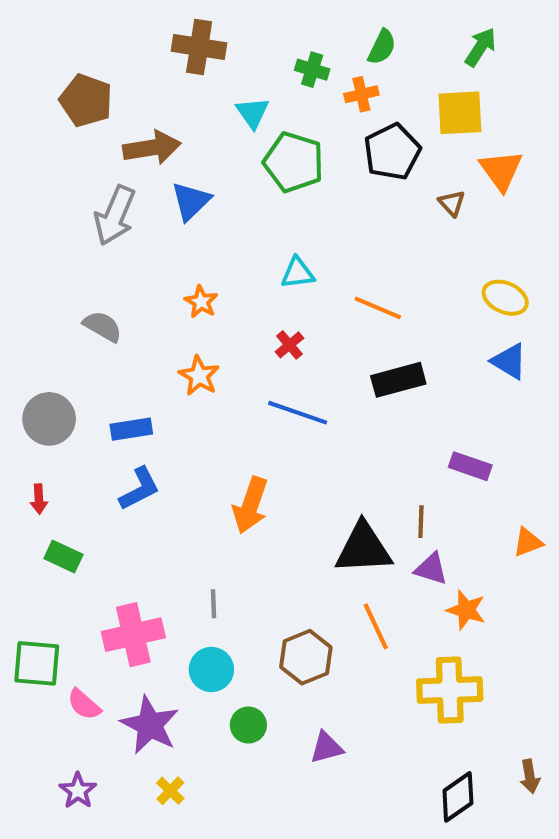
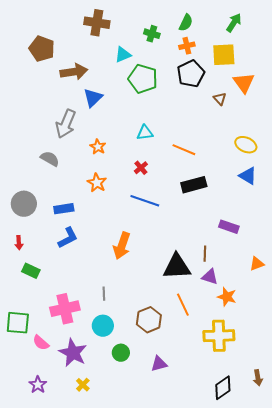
orange cross: (361, 94) -> (187, 46), moved
cyan triangle: (252, 113) -> (123, 55), turned 42
gray arrow: (115, 215) -> (66, 124), moved

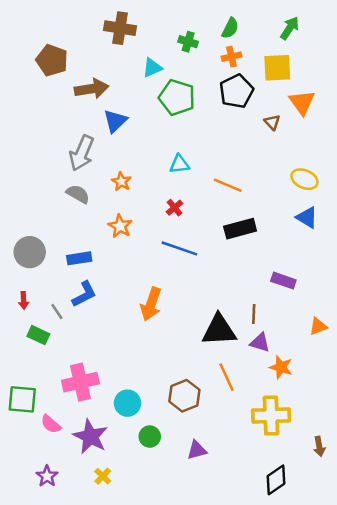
gray semicircle: (50, 159) -> (78, 194), moved
gray line: (104, 294) -> (57, 312), moved, turned -32
brown arrow: (258, 378) -> (319, 446), moved

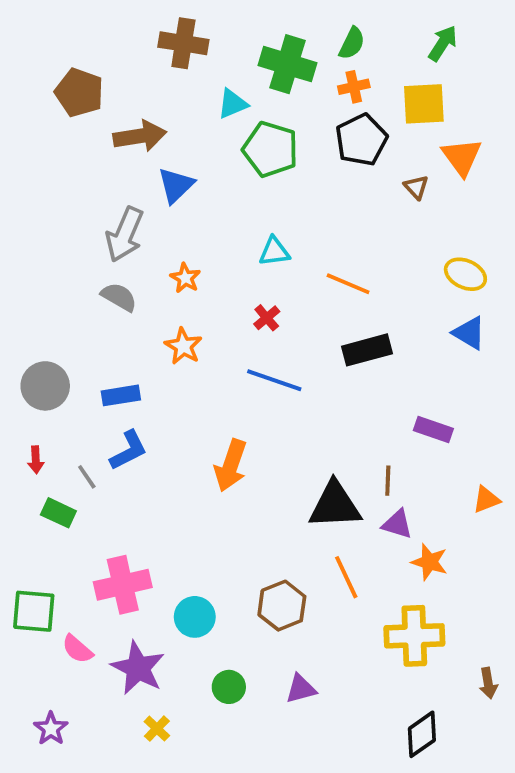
green cross: (188, 42) -> (288, 64), size x1.8
green circle: (150, 437) -> (229, 687), moved
purple star: (47, 476) -> (51, 729), moved

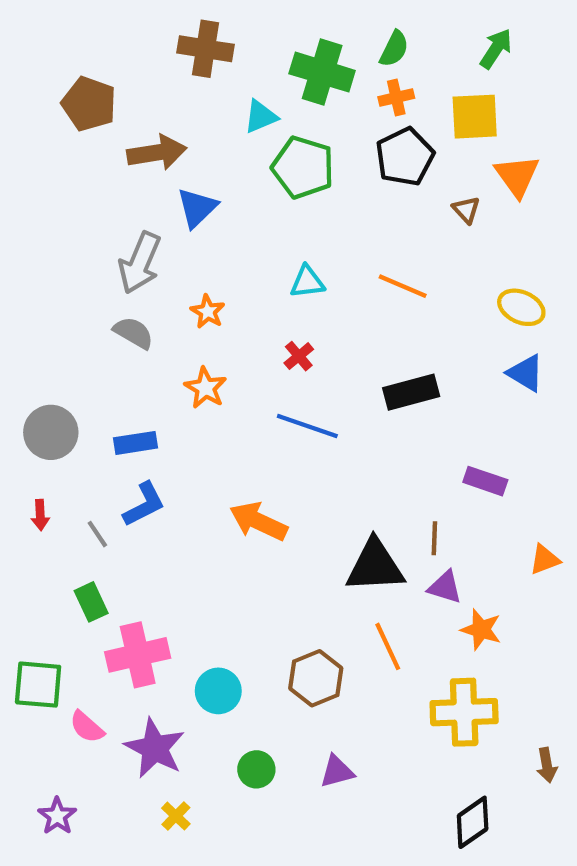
orange line: (348, 284) -> (403, 286), moved
orange arrow: (231, 465) -> (259, 521), turned 96
green rectangle: (58, 513) -> (91, 602), moved, turned 40

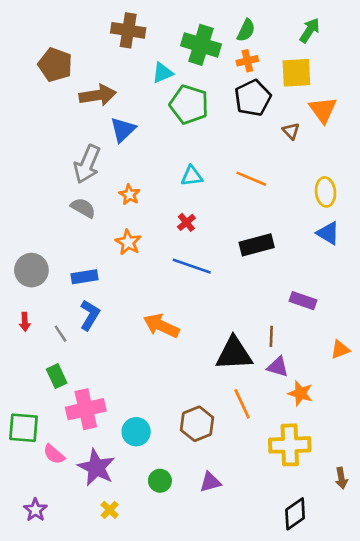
yellow ellipse: (521, 307) -> (326, 192), turned 60
blue L-shape: (144, 504) -> (90, 315), turned -32

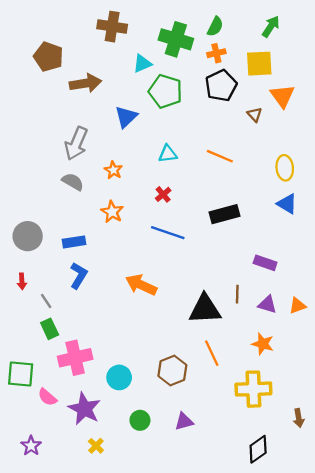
blue triangle: (123, 130) -> (126, 117), moved
gray line: (61, 334) -> (46, 301), moved
purple triangle: (278, 367) -> (267, 304), moved

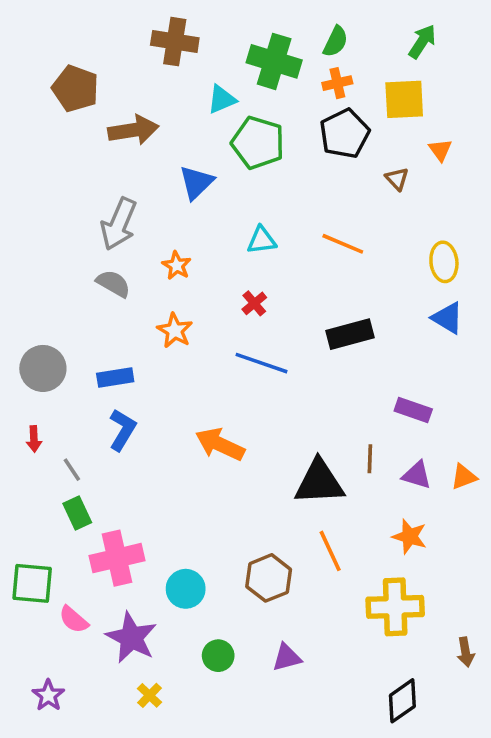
orange triangle: (282, 96) -> (440, 150), size x0.6

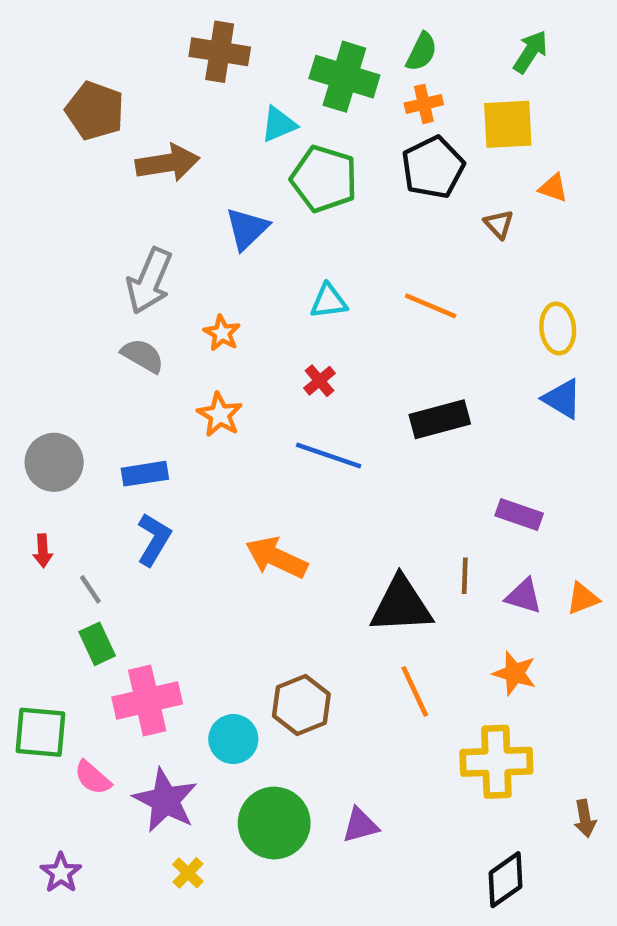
orange triangle: (440, 150) -> (553, 188), turned -35
brown hexagon: (269, 578) -> (301, 705), moved
green circle: (218, 656) -> (274, 823), size x1.8

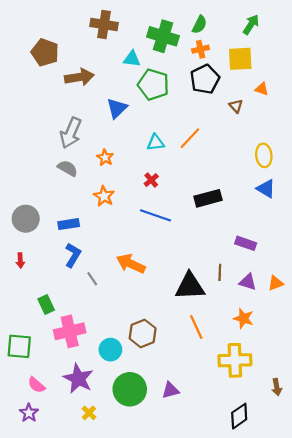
cyan triangle: (279, 124) -> (132, 59), turned 30
orange line: (431, 306) -> (190, 138), moved, turned -70
gray line: (90, 589) -> (92, 279), moved
pink semicircle: (93, 778) -> (36, 385), moved

